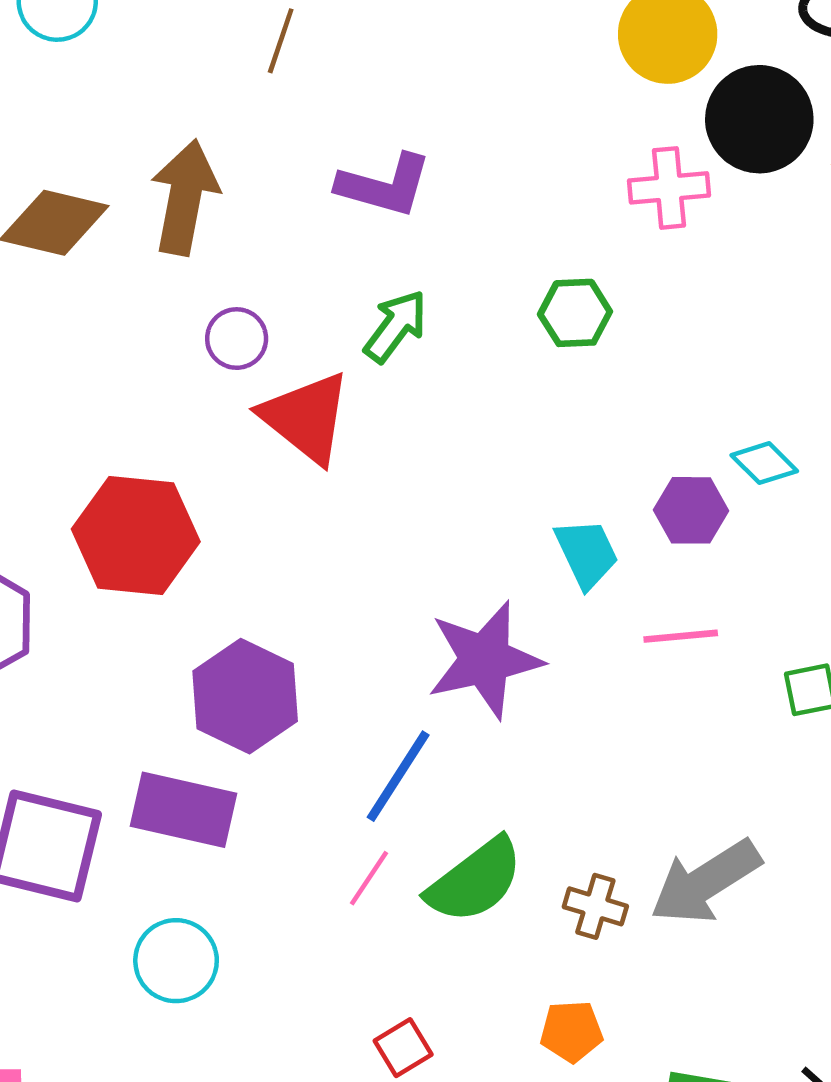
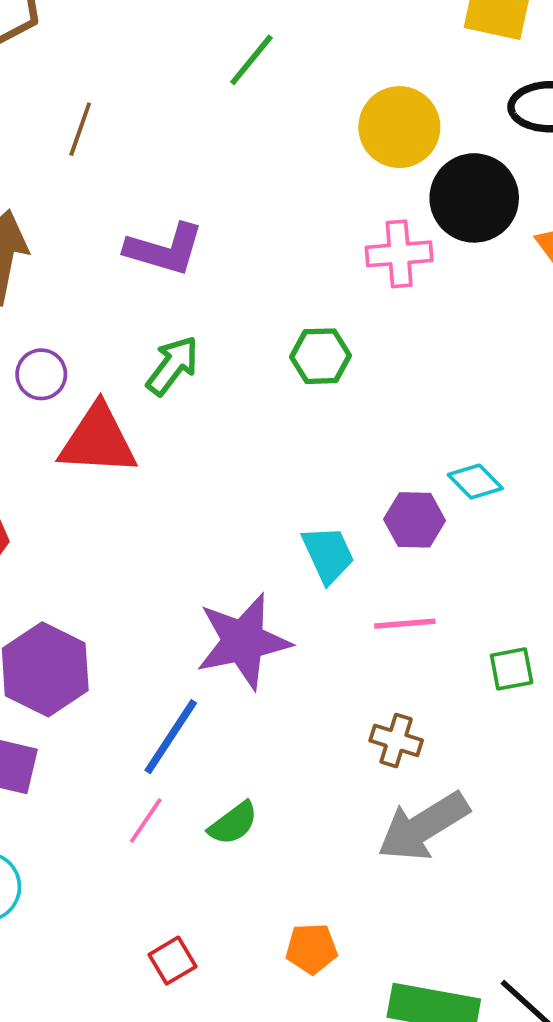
red triangle: (306, 418) -> (98, 440), turned -36
green semicircle: (475, 881) -> (233, 823), size x0.6
brown cross: (595, 906) -> (396, 740), moved

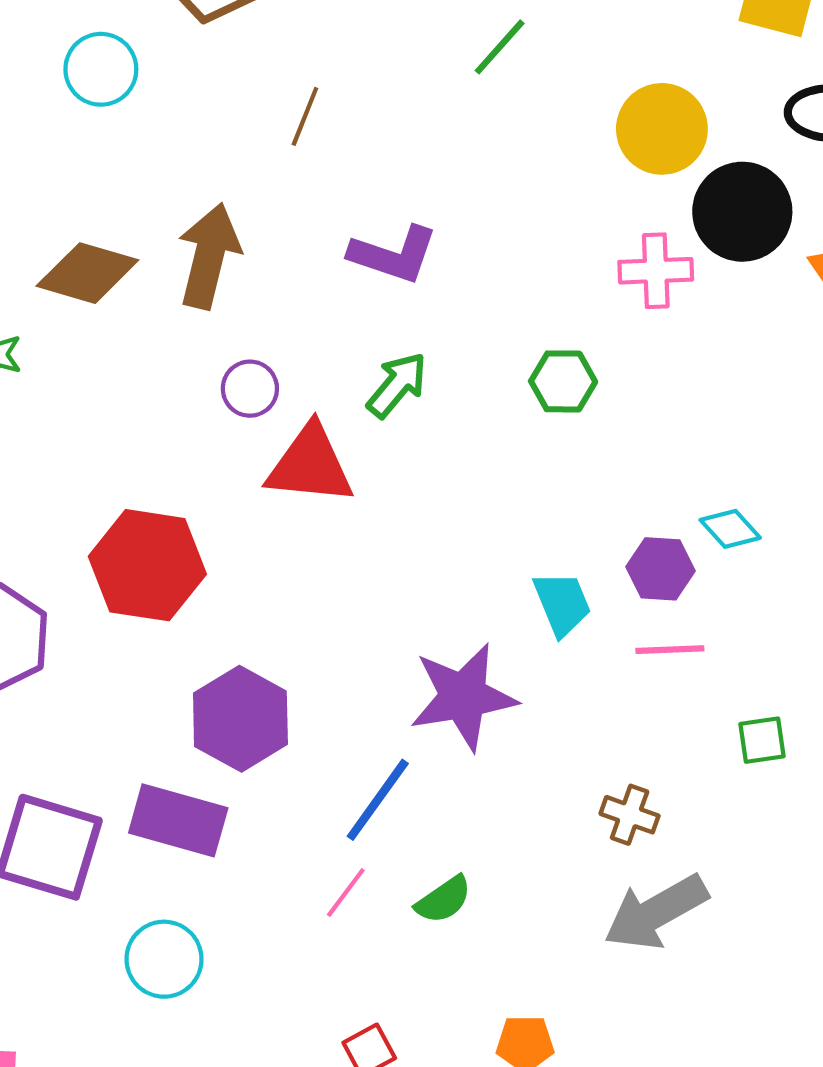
pink line: (405, 624) -> (670, 650), moved

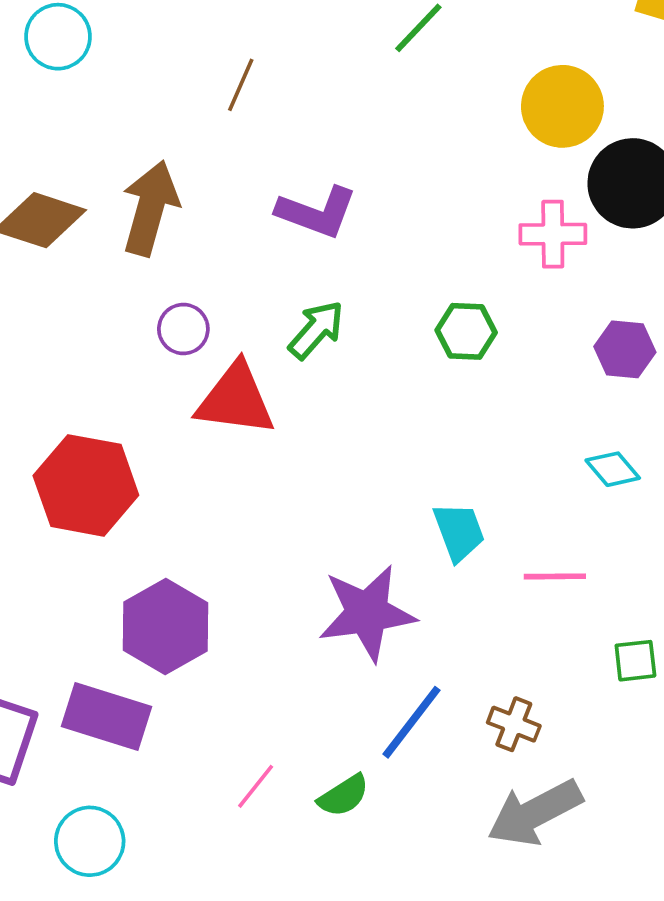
purple hexagon: (661, 569) -> (625, 349), moved
blue line: (378, 800) -> (412, 722), moved

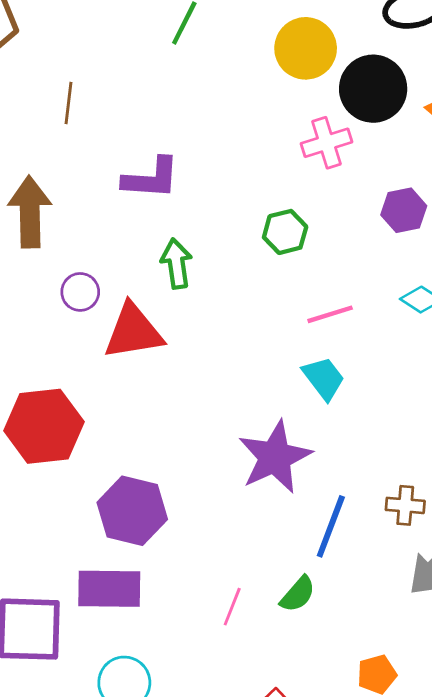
green arrow: (316, 330) -> (176, 264), turned -33
pink line: (555, 576) -> (330, 314), moved

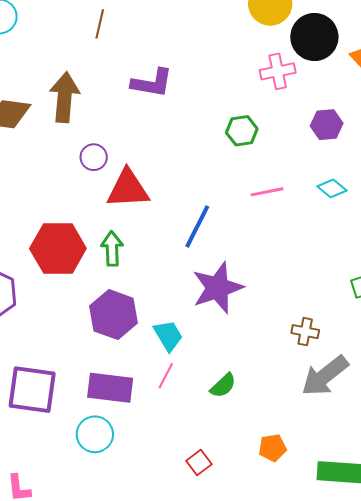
green arrow: (176, 264) -> (112, 249), moved
cyan trapezoid: (324, 378) -> (168, 336), moved
blue line: (331, 526) -> (197, 226), moved
purple rectangle: (109, 589) -> (110, 388), moved
pink line: (232, 607) -> (166, 376), moved

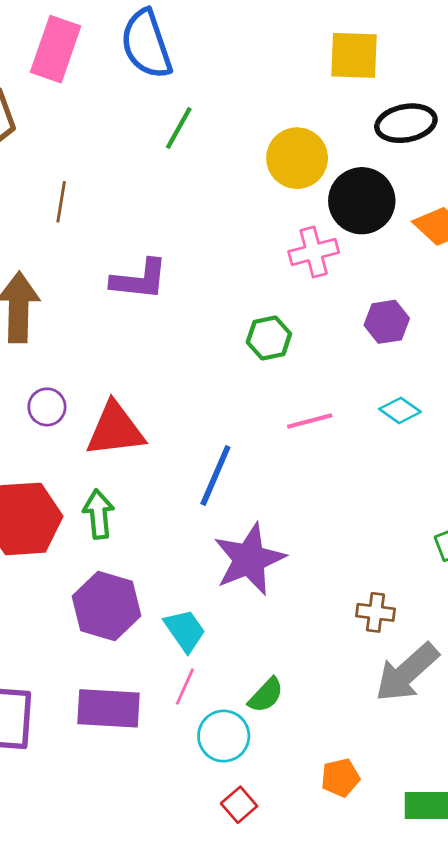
purple circle: (94, 157) -> (47, 407), moved
cyan circle: (95, 434) -> (224, 736), moved

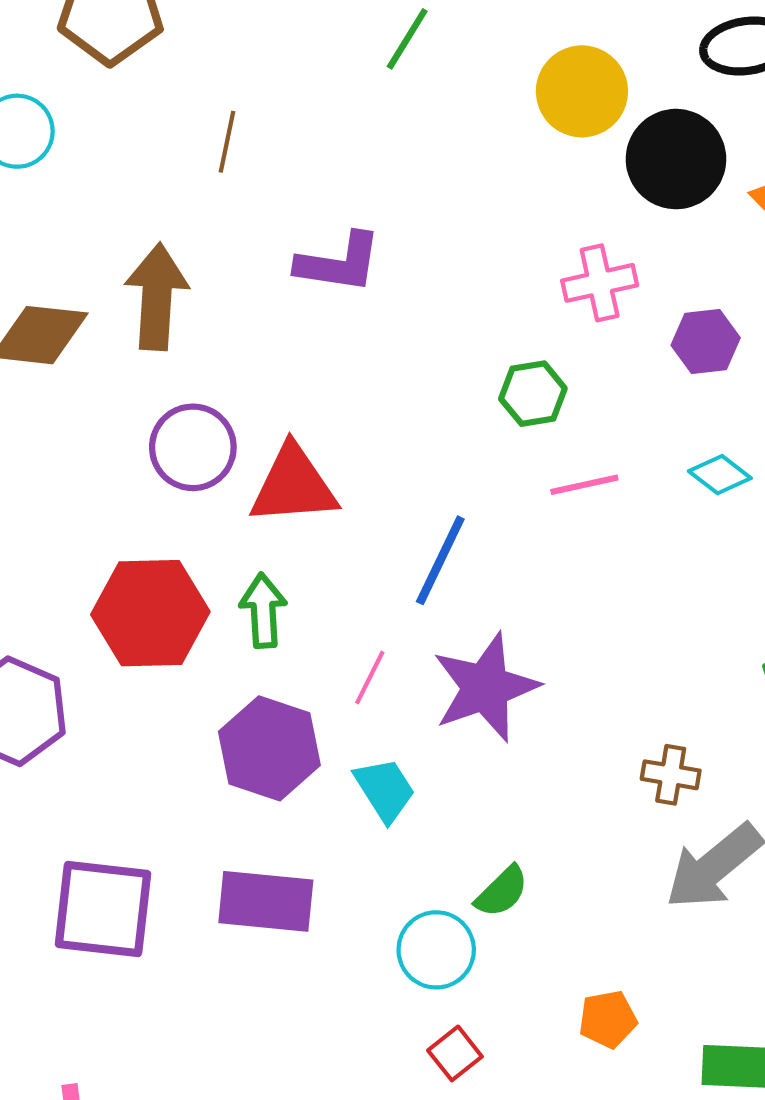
pink cross: (314, 252) -> (600, 283), moved
green hexagon: (269, 338) -> (533, 394), moved
purple circle: (47, 407) -> (193, 447), size x1.5
pink line: (185, 687) -> (370, 678), moved

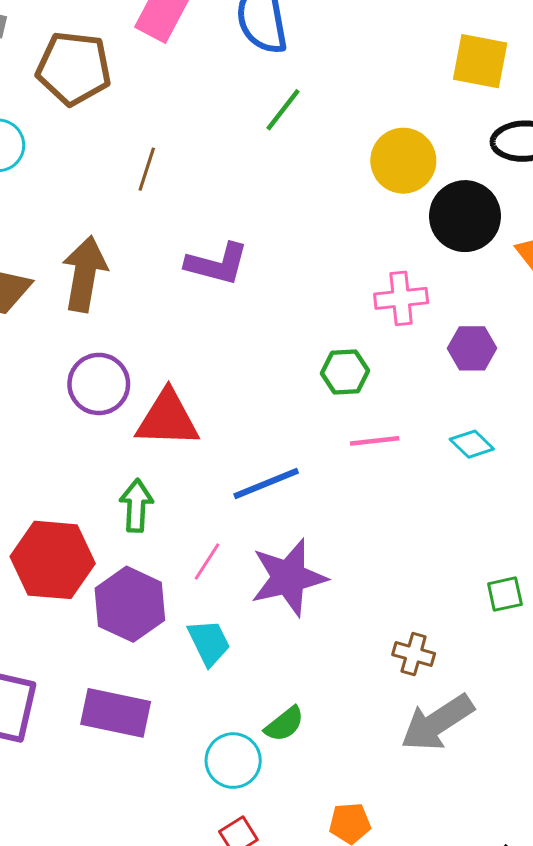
blue line: (440, 560) -> (266, 484), turned 36
red hexagon: (150, 613) -> (53, 560), moved

